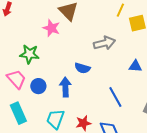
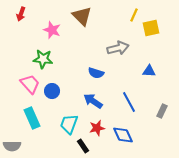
pink star: (51, 28) -> (52, 30), moved
blue arrow: (65, 87) -> (93, 101), moved, turned -54

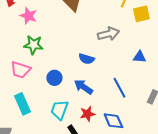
pink star: (52, 30) -> (28, 16), moved
pink trapezoid: (30, 84) -> (20, 70), turned 150
blue circle: (52, 91) -> (54, 78), moved

